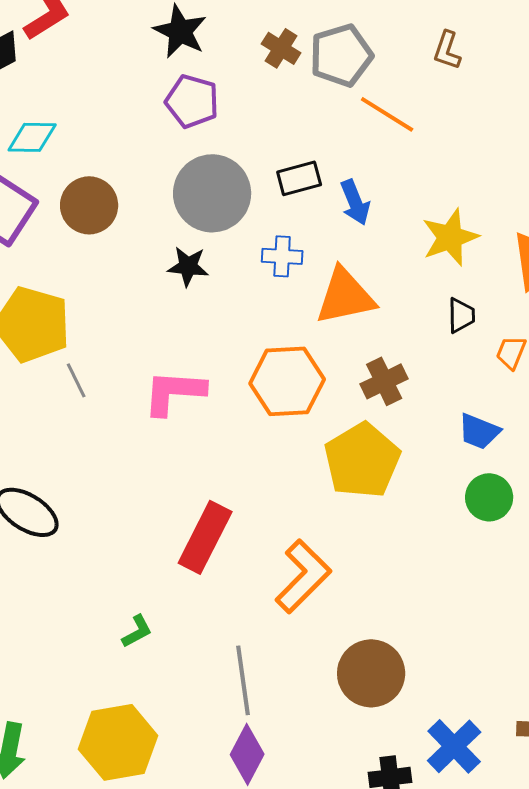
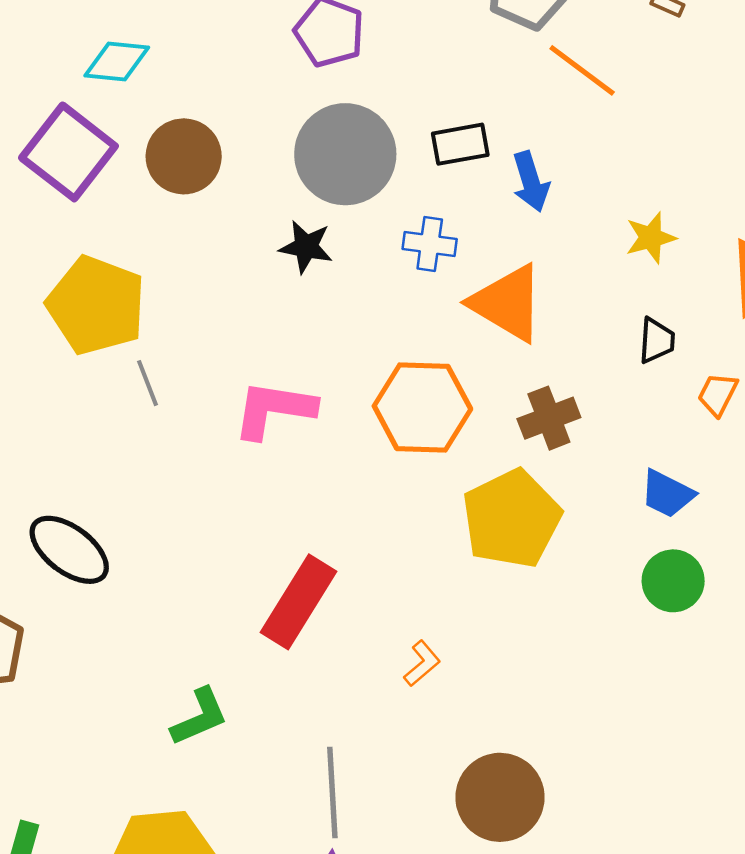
yellow star: (450, 237) -> (651, 238), size x0.7
orange triangle: (345, 296) -> (507, 303), turned 38
orange L-shape: (303, 576) -> (422, 663), size x0.5
green L-shape: (137, 631) -> (200, 717), size x1.4

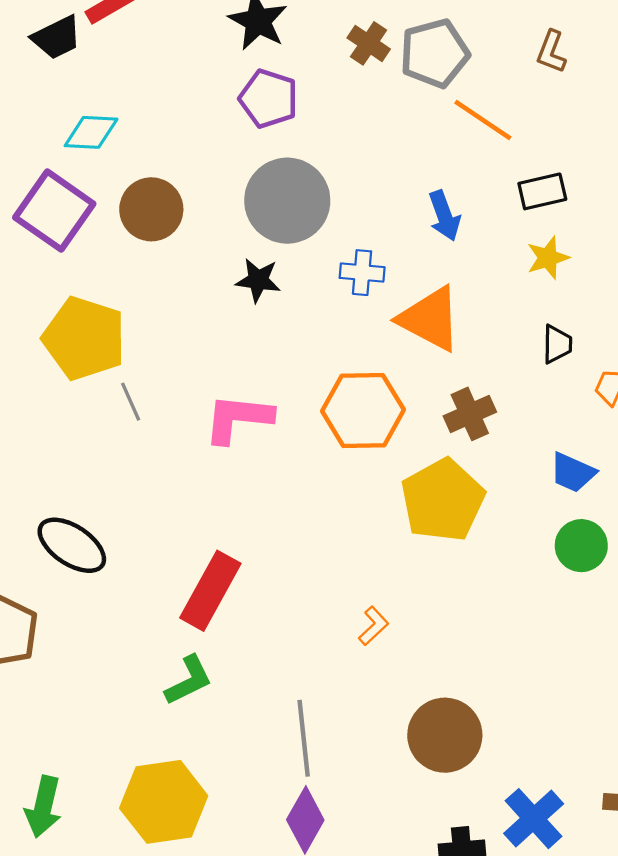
black rectangle: (460, 144) -> (542, 191), moved
red rectangle: (299, 602) -> (210, 591), moved

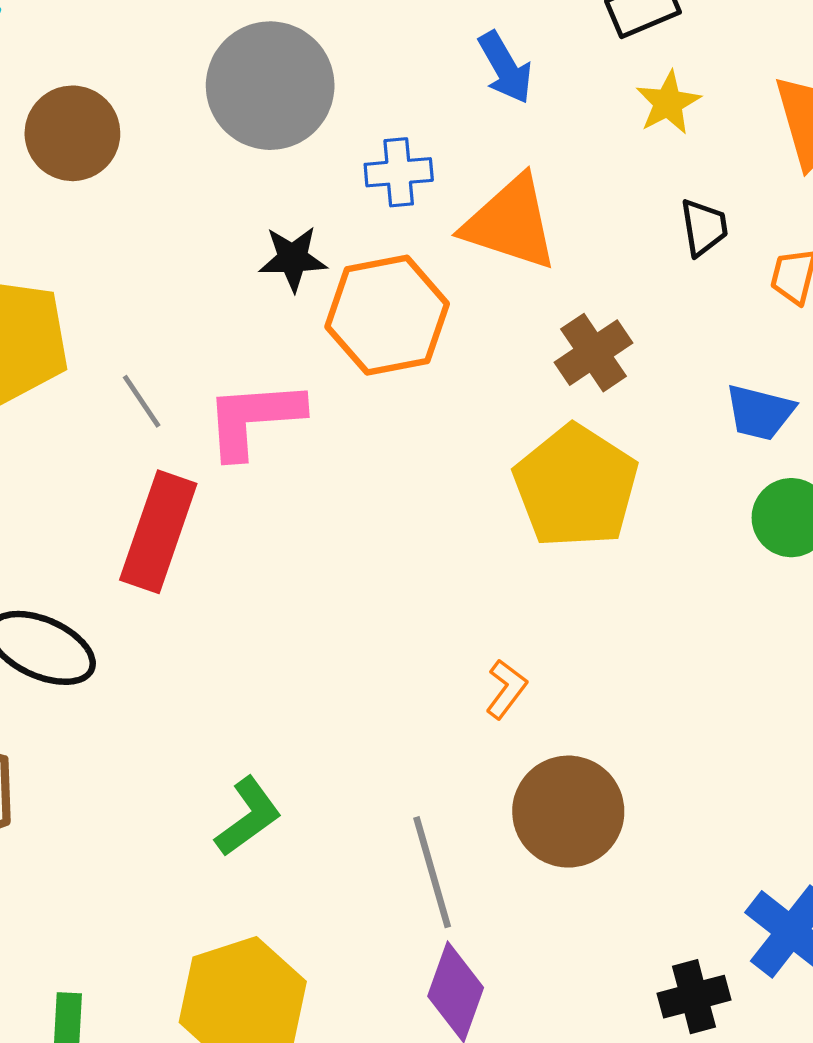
black star: (258, 280) -> (293, 259), moved
gray line: (131, 402) -> (142, 401), moved
orange hexagon: (363, 410) -> (387, 315), moved
red rectangle: (210, 591) -> (158, 532), moved
brown circle: (445, 735) -> (568, 812), moved

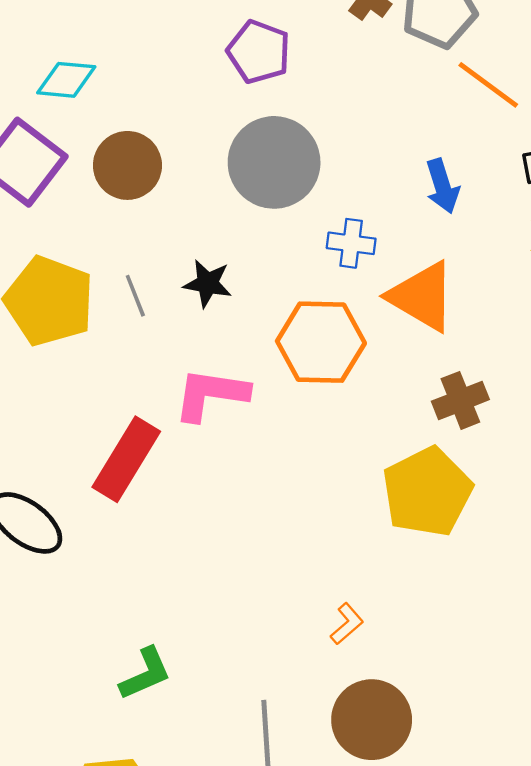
black star: (293, 259) -> (208, 283), moved
gray line: (142, 401) -> (135, 296), moved

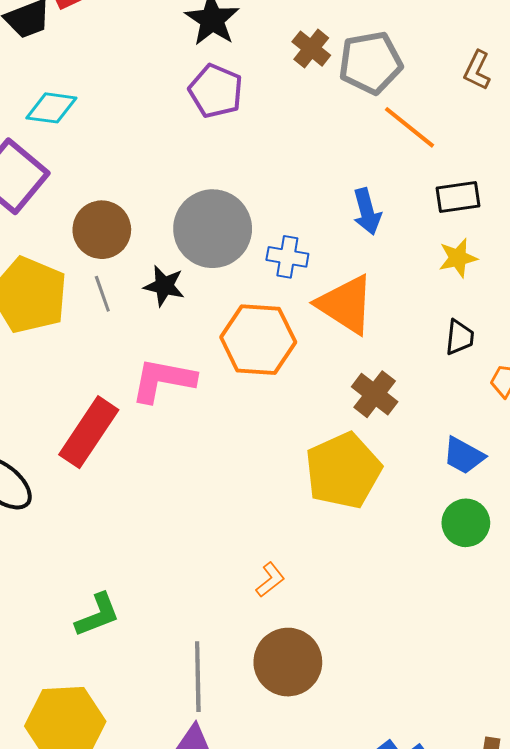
gray circle: (274, 162) -> (213, 229), moved
brown circle: (127, 165) -> (102, 230), moved
brown cross: (460, 400) -> (375, 394), turned -33

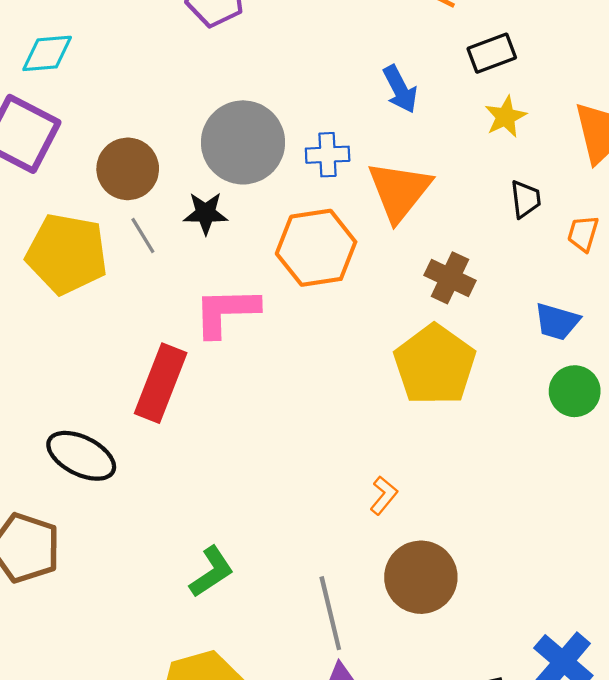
orange triangle: (346, 304) -> (399, 191), turned 48

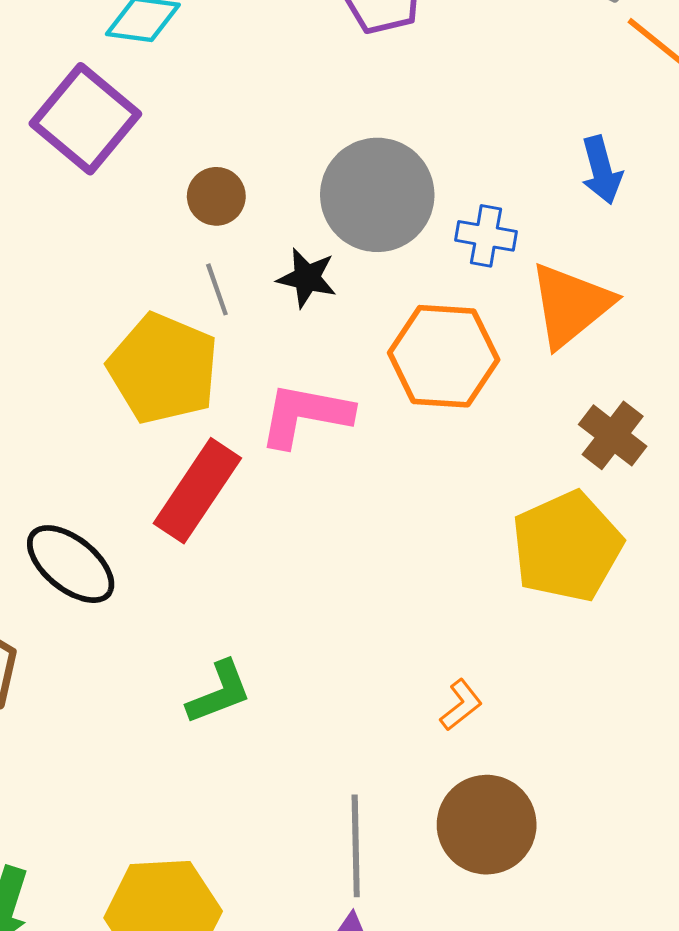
brown circle: (128, 169) -> (216, 196), size x0.7
yellow pentagon: (67, 254) -> (163, 369), moved
green L-shape: (212, 572) -> (219, 692), moved

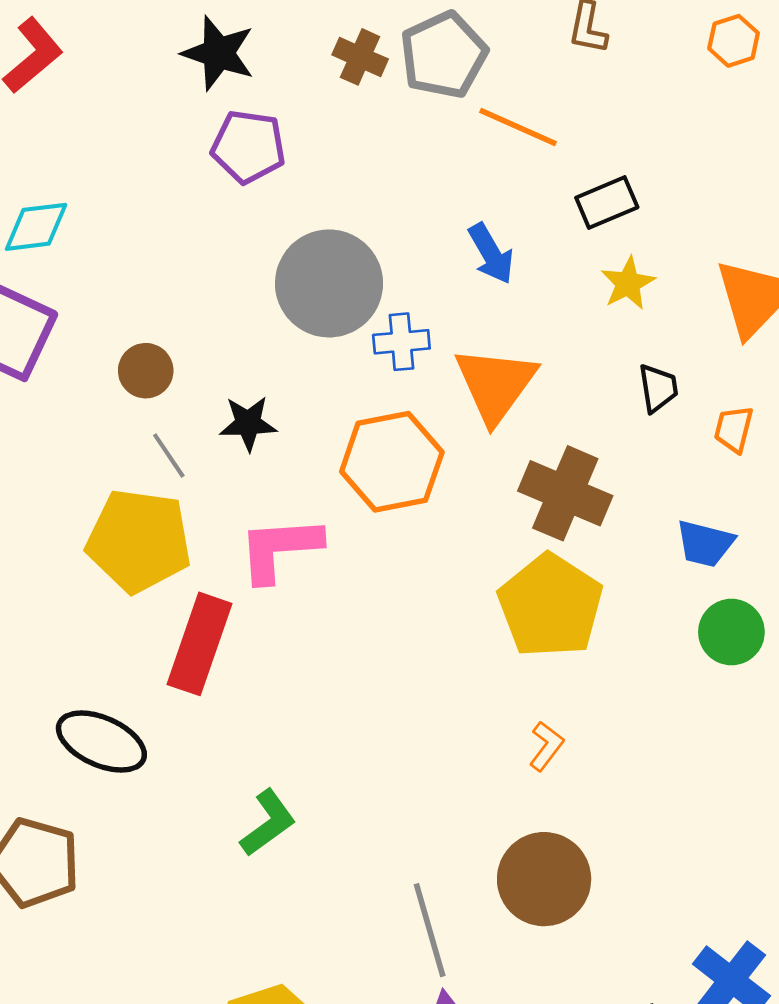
gray circle: (377, 195) -> (329, 283), moved
brown cross: (613, 435) -> (565, 493), size x1.4
orange L-shape: (461, 705) -> (546, 746), moved

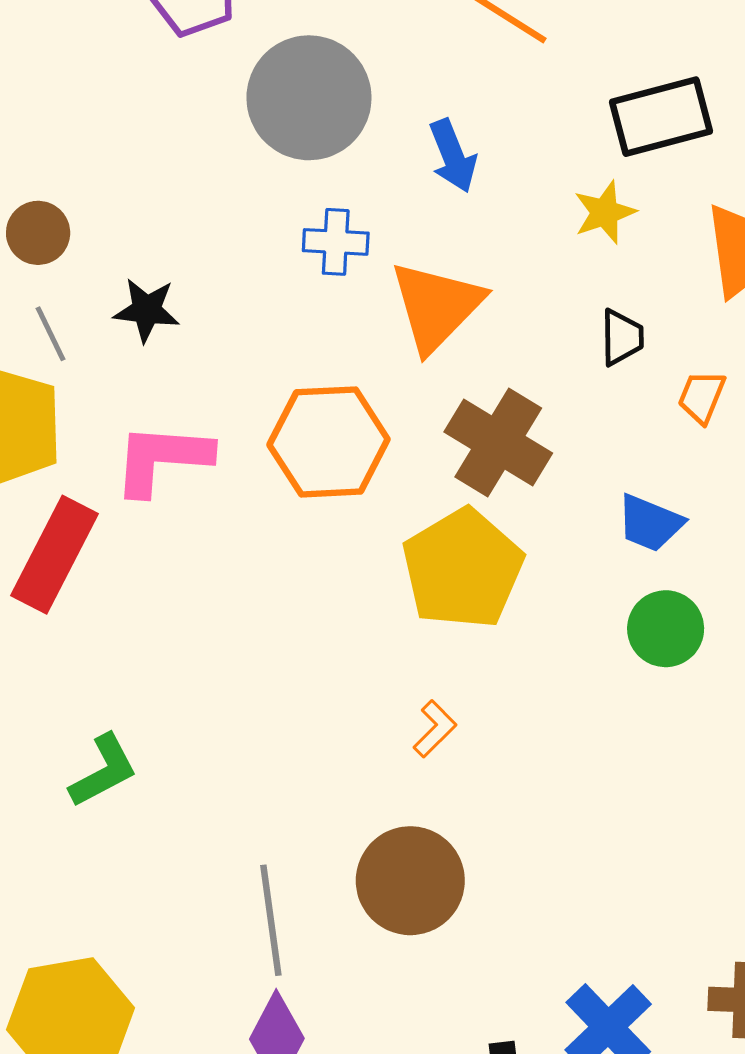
black rectangle: (607, 202) -> (661, 117), moved, size x1.4
gray circle: (329, 283) -> (309, 98), moved
orange hexagon: (392, 462) -> (329, 442), moved

